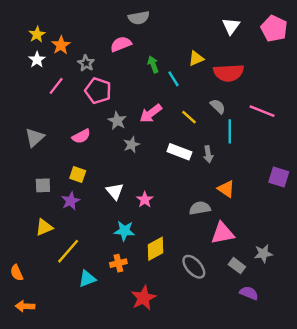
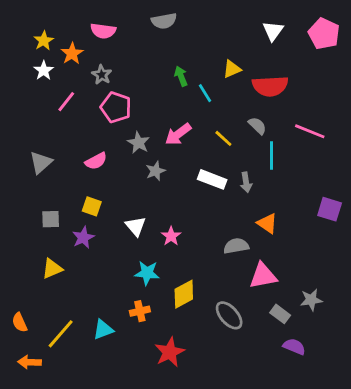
pink semicircle: (121, 44) -> (103, 31), moved, turned -150
yellow line: (68, 251) -> (61, 334), moved

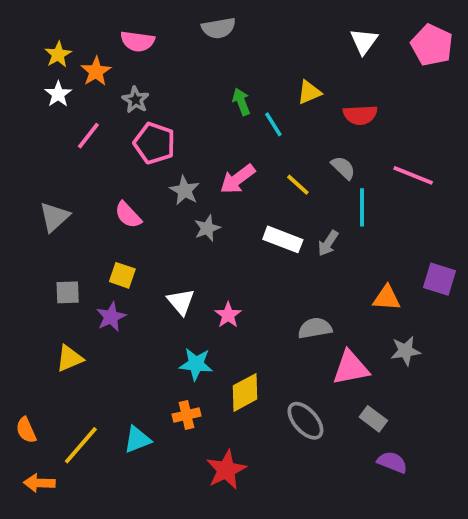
red semicircle: (270, 86) -> (360, 115), size x0.7
pink semicircle: (96, 161) -> (128, 215), turned 75
gray arrow: (246, 182) -> (328, 243), turned 42
orange triangle: (267, 223) -> (387, 298), moved, turned -30
gray star: (311, 300) -> (406, 351), moved

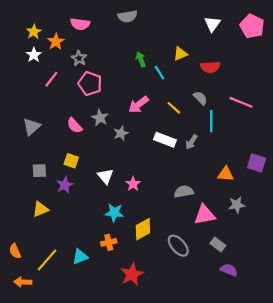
gray star: (185, 190) -> (100, 118), moved

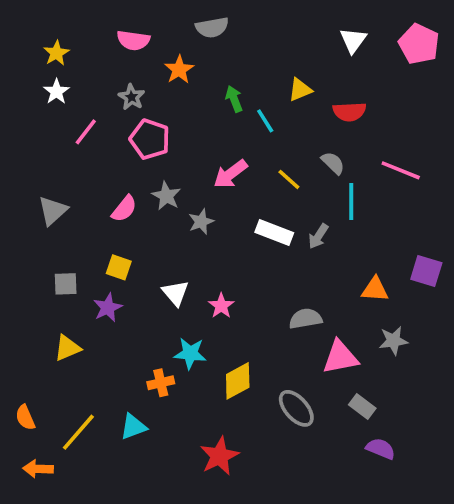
orange star: (56, 42) -> (179, 70), moved
pink semicircle: (75, 125) -> (124, 209), turned -98
orange cross: (109, 242) -> (161, 383), moved

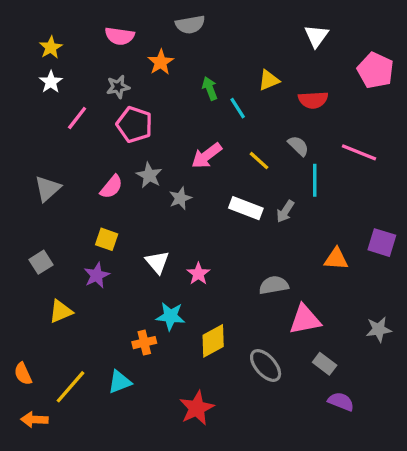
pink pentagon: (419, 44) -> (375, 70), moved
gray star: (131, 97) -> (118, 87), turned 30
gray square: (66, 284) -> (41, 262), moved, turned -30
gray star: (393, 341) -> (379, 329), moved

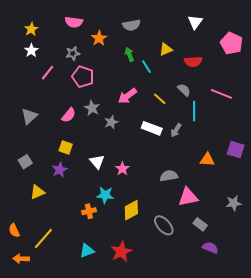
gray semicircle: (190, 25) -> (131, 25), moved
cyan triangle: (120, 382) -> (87, 251), moved

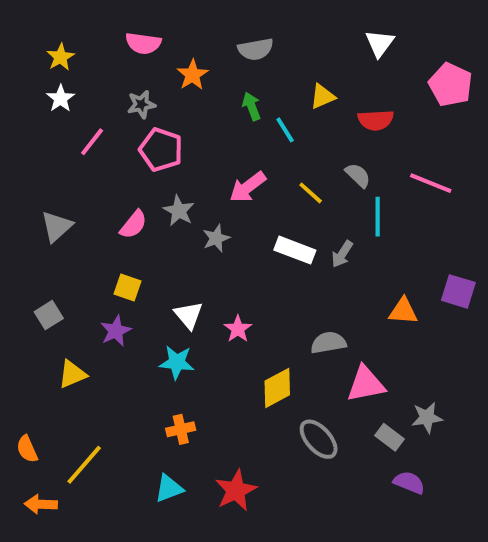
cyan star: (105, 195) -> (177, 362), moved
gray star: (234, 203) -> (427, 418), moved
yellow diamond: (131, 210) -> (277, 388), moved
orange cross: (89, 211) -> (181, 429), moved

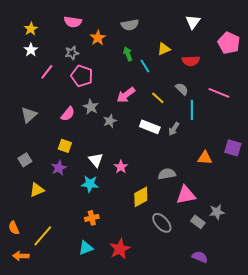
purple semicircle: (409, 483) -> (200, 257), moved

